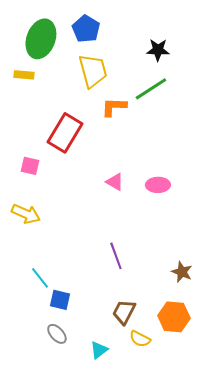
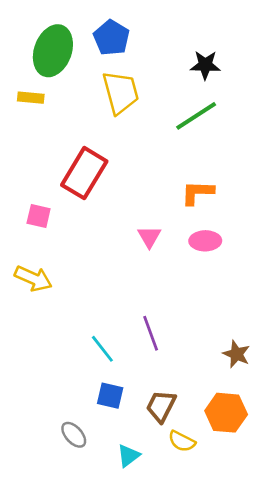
orange L-shape: (114, 107) -> (197, 193), moved
pink triangle: (115, 182) -> (149, 237), turned 30
cyan line: (40, 278) -> (102, 349), moved
blue square: (60, 300) -> (110, 396), moved

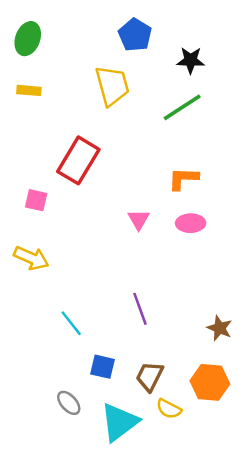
blue pentagon: (112, 38) -> (135, 35), moved
green ellipse: (53, 51) -> (28, 39), moved, size x0.7
cyan line: (102, 349) -> (71, 323), moved
cyan triangle: (128, 456) -> (119, 422), size x1.8

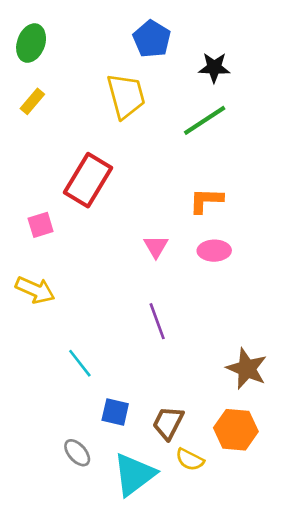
yellow rectangle: (29, 90) -> (32, 101), turned -55
pink square: (36, 200) -> (41, 225), turned -30
purple line: (140, 309) -> (157, 321), moved
brown star: (220, 328) -> (247, 369), size x1.4

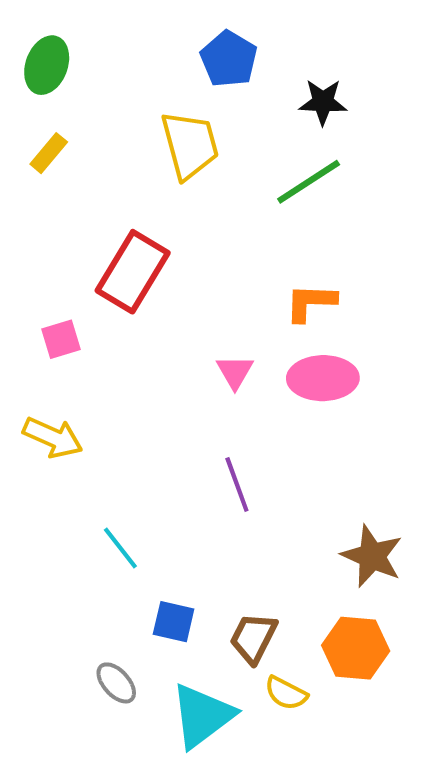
pink ellipse: (214, 251) -> (323, 378), size x1.4

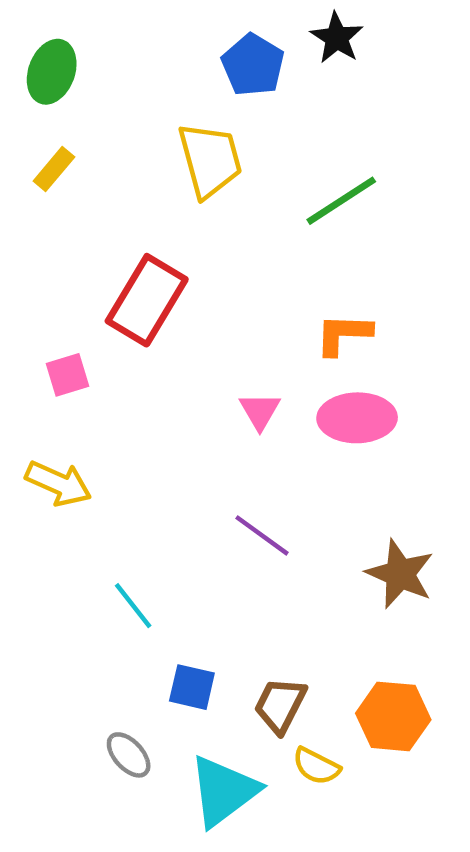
black star: (323, 102) -> (337, 38), moved, turned 30
purple line: (237, 485) -> (262, 535), turned -34
brown star: (372, 556) -> (400, 574), moved

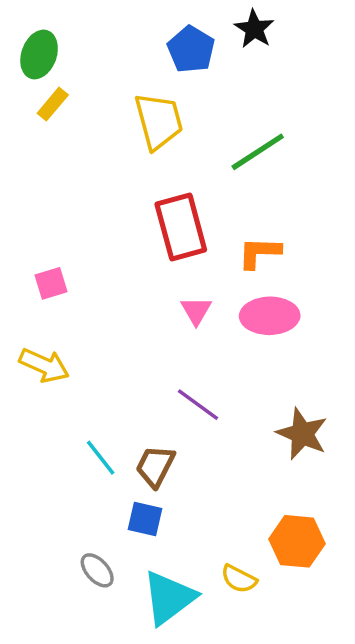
yellow rectangle: (54, 169) -> (53, 104), moved
red rectangle: (147, 300) -> (181, 227), moved, turned -46
brown trapezoid: (280, 705) -> (155, 466), moved

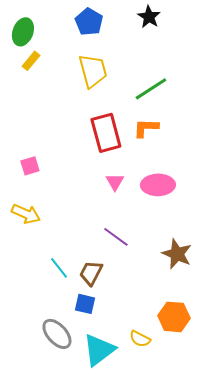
blue pentagon: (191, 49) -> (89, 22), moved
orange L-shape: (259, 253) -> (146, 128), moved
gray ellipse: (97, 570) -> (57, 334), size x1.5

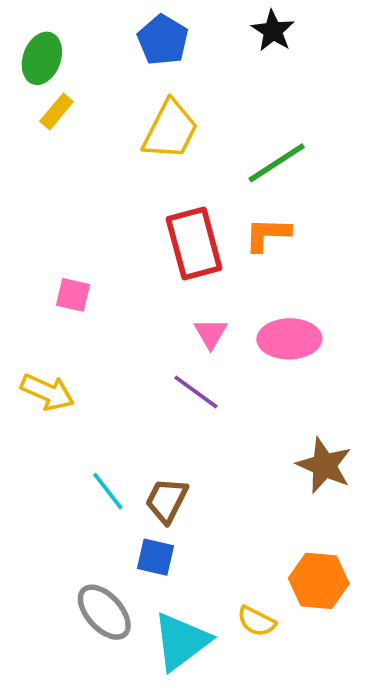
yellow trapezoid: (93, 71) -> (170, 130), turned 42
pink square: (30, 166) -> (73, 295), moved, turned 30
purple line: (116, 237) -> (196, 392), moved

